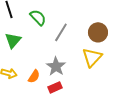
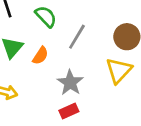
orange semicircle: (34, 76) -> (40, 56), moved

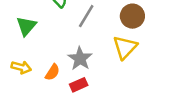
orange semicircle: (40, 56) -> (52, 72), moved

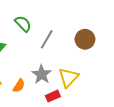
yellow triangle: (125, 47) -> (68, 77), moved
red rectangle: (79, 85) -> (53, 96), moved

